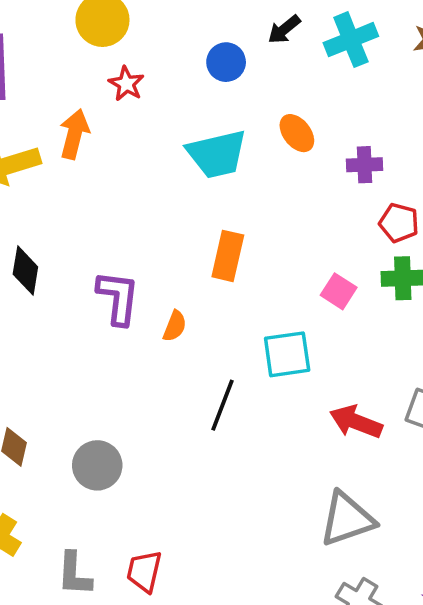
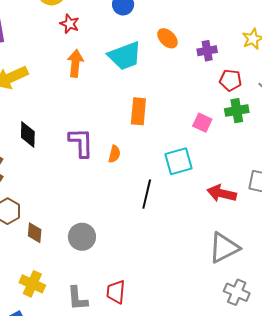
orange arrow: (74, 134) -> (75, 63), moved

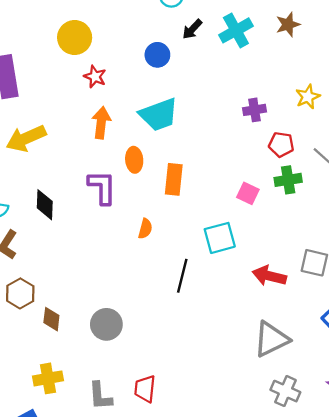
orange ellipse: (167, 38) -> (134, 160), moved, turned 40
purple L-shape: (81, 143) -> (102, 187), moved
yellow cross: (32, 284) -> (48, 378), turned -35

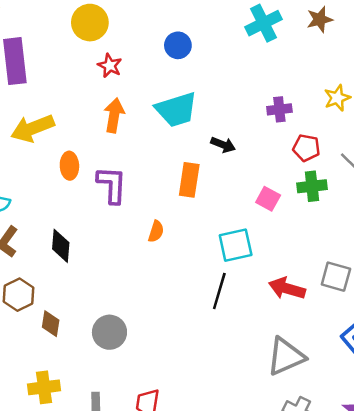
black arrow: (192, 29) -> (223, 145), moved, turned -115
orange ellipse: (134, 160) -> (69, 166), moved
black diamond: (45, 205) -> (61, 246), moved
black line: (182, 276) -> (219, 291), moved

